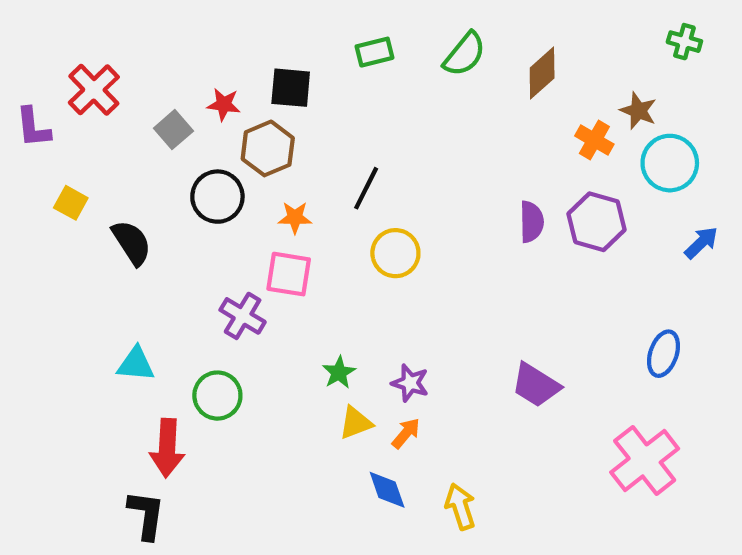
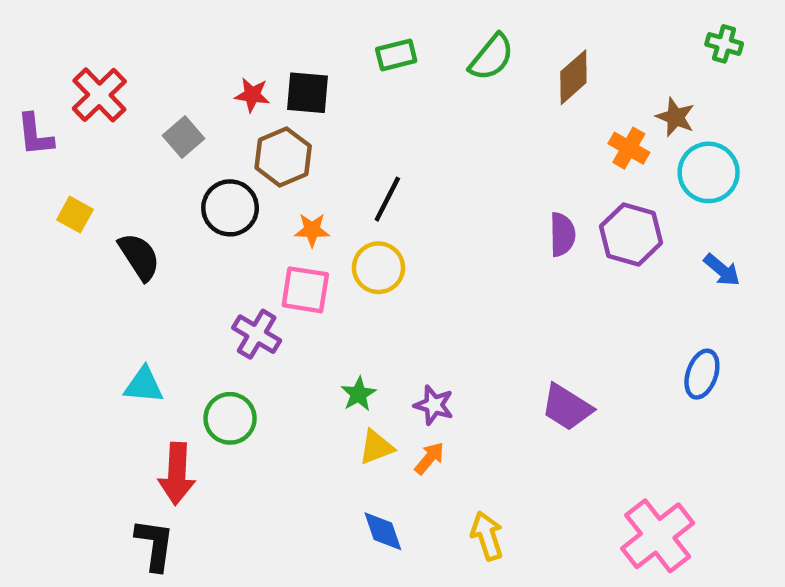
red star: (224, 104) -> (252, 95), moved
blue arrow: (701, 243) -> (722, 270), moved, turned 84
yellow circle: (395, 253) -> (378, 268), moved
pink cross: (645, 460) -> (658, 536), moved
blue diamond: (387, 490) -> (383, 531), moved

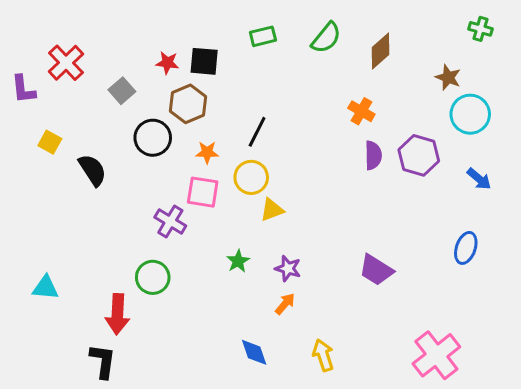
orange cross: (629, 148) -> (361, 111), moved
cyan triangle: (144, 385) -> (45, 288), moved
yellow triangle: (376, 447) -> (272, 210), moved

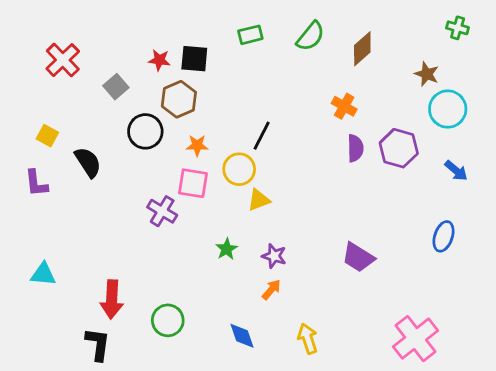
purple L-shape: (23, 89) -> (36, 183), moved
black line: (257, 132) -> (262, 136), moved
green circle: (153, 277) -> (168, 320), moved

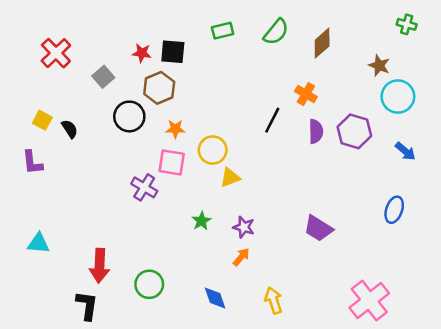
black line: (262, 136) -> (272, 120), moved
black semicircle: (88, 162) -> (70, 129), moved, size x0.7

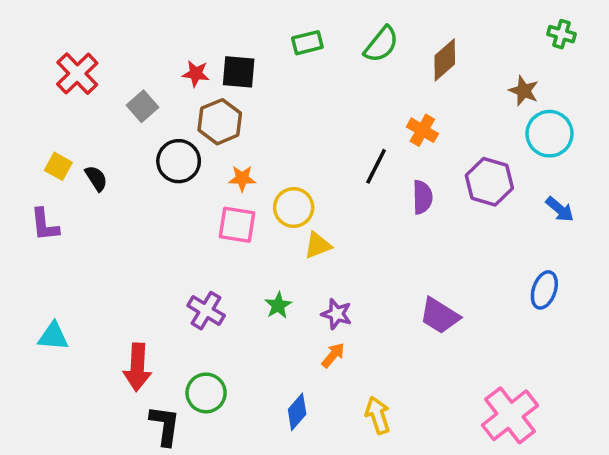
purple semicircle: (316, 131) -> (422, 197), moved
purple cross: (144, 187) -> (206, 311), moved
blue diamond: (215, 298) -> (297, 412), turned 60
black L-shape: (87, 305) -> (165, 426), moved

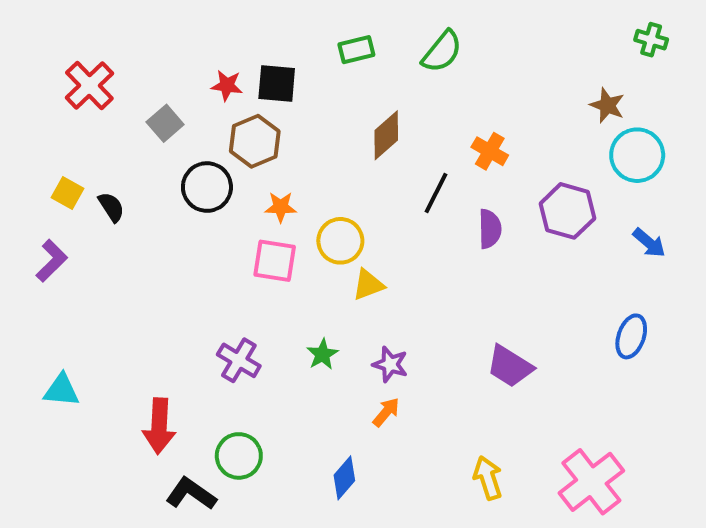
brown diamond: (445, 60) -> (386, 135), moved
purple L-shape: (45, 225) -> (52, 261), turned -129
yellow arrow: (378, 415) -> (488, 478), moved
black L-shape: (165, 426) -> (191, 494), turned -63

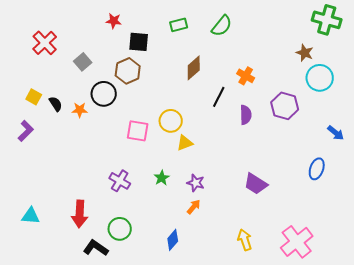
green cross: (651, 40) -> (327, 20), size x1.8
red star: (227, 85) -> (114, 21), moved
orange star: (281, 207) -> (80, 110), moved
blue arrow: (649, 243) -> (336, 133), moved
cyan triangle: (62, 390) -> (31, 216), moved

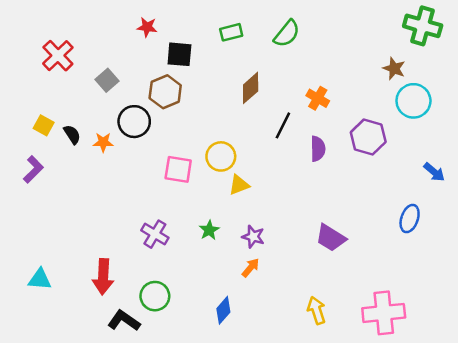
pink cross: (297, 242) -> (384, 313), turned 32

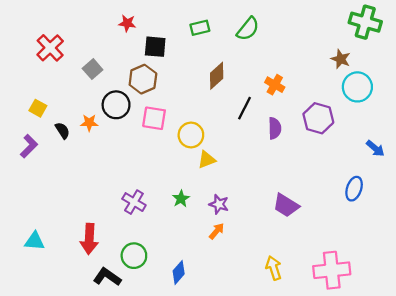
black semicircle: (72, 134) -> (62, 131), moved
pink square: (178, 169) -> (154, 118), moved
blue diamond: (223, 310) -> (179, 272), moved

